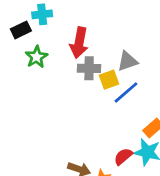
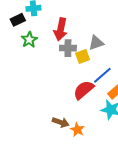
blue line: (126, 92) -> (102, 75), moved
red semicircle: (123, 156) -> (84, 90), moved, size x1.5

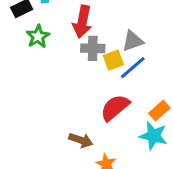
blue line: (102, 75) -> (133, 68), moved
brown arrow: (61, 122) -> (81, 140), moved

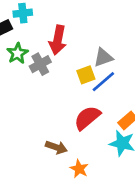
gray cross: (93, 48) -> (40, 64), moved, turned -30

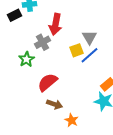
green star: (17, 53) -> (26, 59), moved
gray triangle: (103, 57) -> (90, 37), turned -42
red semicircle: (87, 118) -> (48, 82), moved

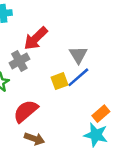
red arrow: (56, 24) -> (36, 38), turned 35
yellow square: (76, 50) -> (60, 81), moved

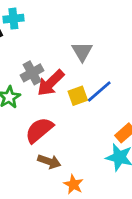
red arrow: (36, 38) -> (51, 83), moved
gray triangle: (78, 55) -> (82, 51), moved

